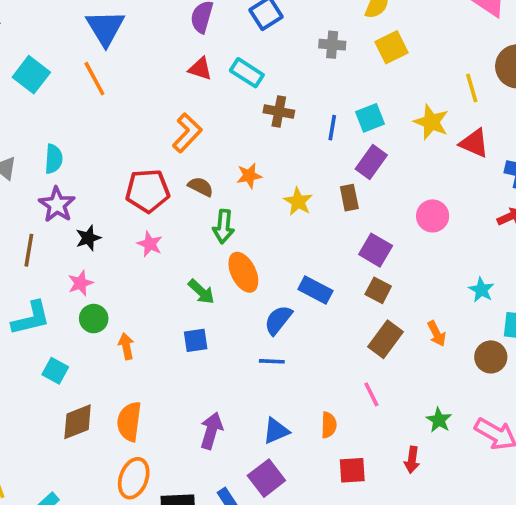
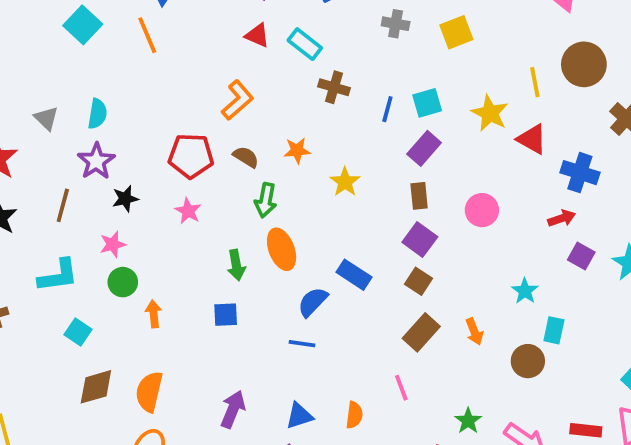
brown rectangle: (349, 198) -> (419, 196), moved
green arrow: (201, 292) -> (236, 265), turned 32

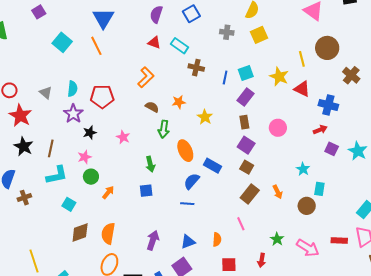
red pentagon: (191, 156) -> (102, 97), moved
brown line: (63, 205) -> (51, 148), moved
orange ellipse: (282, 249) -> (185, 151), moved
orange arrow: (154, 314) -> (108, 192), turned 48

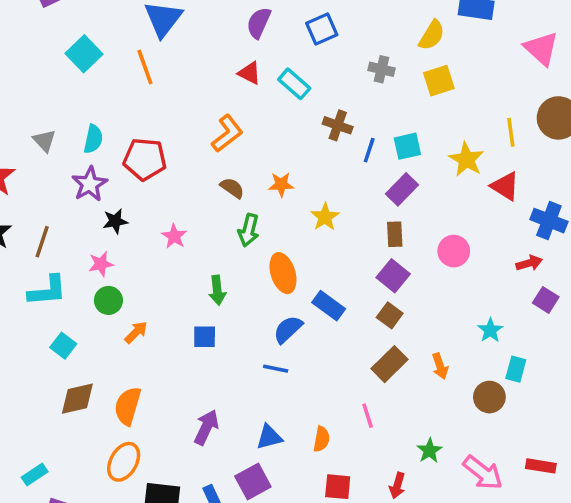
brown cross: (196, 68) -> (338, 125), moved

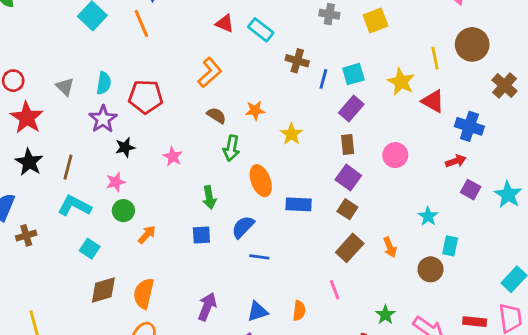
cyan L-shape: (47, 291) -> (74, 206), turned -144
blue rectangle: (329, 306) -> (299, 204), turned -30
blue semicircle: (288, 329) -> (243, 227), moved

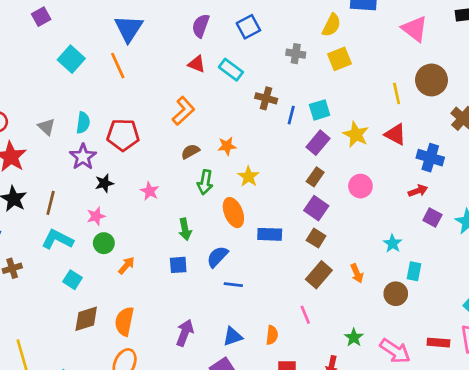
yellow star: (401, 82) -> (356, 134), moved
brown semicircle: (216, 115) -> (190, 151), turned -60
yellow star: (291, 134) -> (248, 177), moved
brown rectangle: (348, 145) -> (315, 177), turned 42

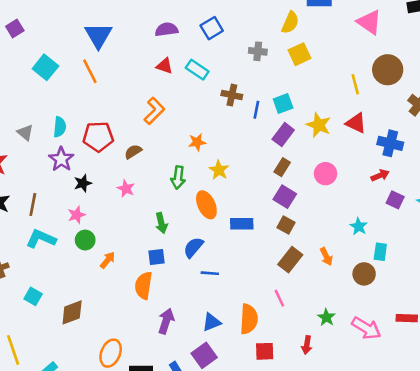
purple semicircle: (201, 26) -> (166, 29), turned 65
brown semicircle: (190, 151) -> (133, 152), moved
cyan square: (72, 280) -> (33, 296), moved
orange semicircle: (124, 321) -> (144, 285), moved
orange semicircle: (272, 335) -> (249, 319), size x1.6

